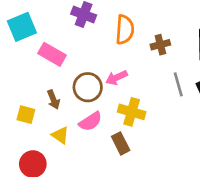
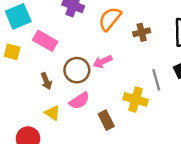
orange semicircle: (125, 30) -> (110, 19), turned -145
gray line: (178, 84) -> (156, 80), moved
yellow cross: (132, 112) -> (136, 99), moved
yellow square: (26, 115) -> (12, 52), moved

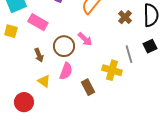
brown cross: (142, 32) -> (125, 17), moved, turned -32
pink arrow: (103, 62) -> (85, 39), turned -112
pink semicircle: (79, 101) -> (66, 71), turned -36

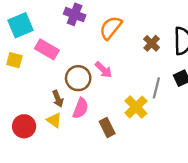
gray line: (129, 54) -> (156, 88), turned 30
brown arrow: (39, 55) -> (58, 99), moved
yellow cross: (112, 70) -> (136, 107), turned 30
red circle: (24, 102) -> (24, 126), moved

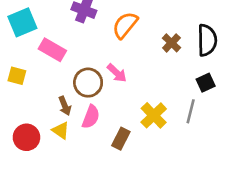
yellow square: (14, 60) -> (17, 76), moved
gray line: (156, 88) -> (191, 111), moved
brown rectangle: (107, 127) -> (121, 139), turned 54

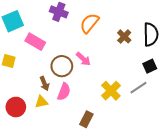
gray line: (191, 111) -> (139, 88), turned 42
yellow triangle: (61, 130) -> (41, 102), turned -48
brown rectangle: (121, 139) -> (86, 119), moved

